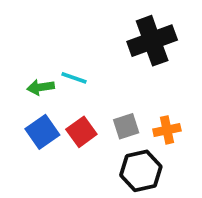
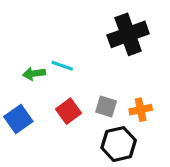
gray square: (126, 126) -> (106, 106), turned 35
blue square: (42, 132) -> (18, 119), moved

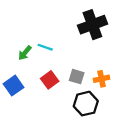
green arrow: (34, 74) -> (25, 53), turned -42

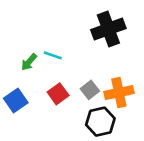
gray square: (77, 77) -> (90, 90), turned 35
orange cross: (102, 79) -> (119, 93), size x1.5

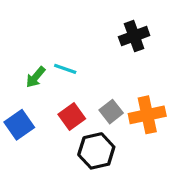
black cross: (108, 29) -> (134, 36), size x0.7
black hexagon: (100, 122) -> (96, 151), moved

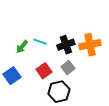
black cross: (134, 36) -> (66, 45), moved
orange cross: (147, 115) -> (90, 45), moved

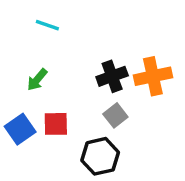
cyan line: (40, 42) -> (47, 25), moved
red square: (44, 71) -> (56, 124), moved, turned 35

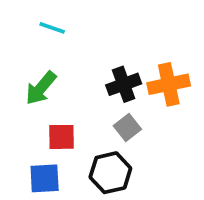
green arrow: (37, 80) -> (41, 88), size x1.4
blue square: (20, 129) -> (45, 178), moved, turned 32

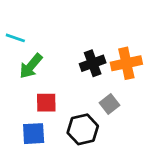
cyan line: (52, 28) -> (15, 38), moved
gray square: (127, 128) -> (109, 104), moved

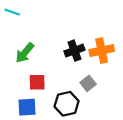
cyan line: (15, 38) -> (12, 12), moved

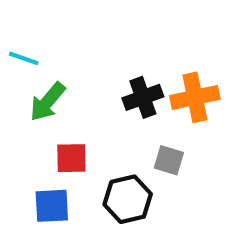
cyan line: (12, 12) -> (24, 58), moved
gray square: (88, 83) -> (169, 160), turned -35

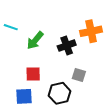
orange cross: (195, 97) -> (91, 31), moved
green arrow: (47, 102) -> (35, 40), moved

